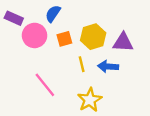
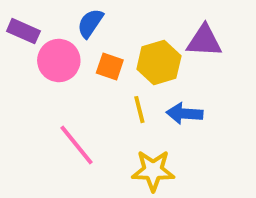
orange square: (64, 39) -> (110, 66), turned 35
purple triangle: (123, 42) -> (204, 41), moved
yellow star: (90, 100) -> (153, 170), turned 30

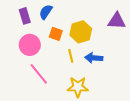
purple rectangle: (23, 31) -> (25, 16), moved, turned 49
purple triangle: (204, 41) -> (117, 21), moved
pink circle: (59, 61) -> (30, 45), moved

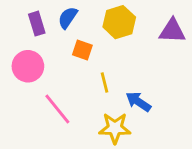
yellow hexagon: (81, 32) -> (119, 22), moved
pink circle: (30, 45) -> (28, 66), moved
blue arrow: (94, 58) -> (138, 102), moved, turned 30

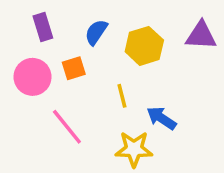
blue semicircle: (68, 18) -> (96, 32), moved
yellow hexagon: (119, 22) -> (144, 46), moved
orange square: (82, 50) -> (74, 68), moved, turned -36

